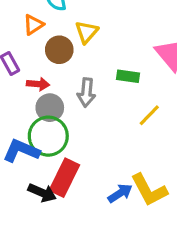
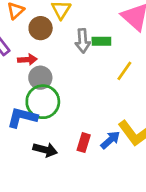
gray arrow: (86, 92) -> (83, 41), moved
red rectangle: (64, 178) -> (84, 143), moved, size x0.6

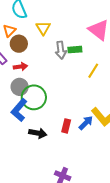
brown circle: (41, 28) -> (19, 44), moved
gray circle: (40, 78) -> (20, 87), moved
blue L-shape: (22, 117) -> (19, 110), turned -60

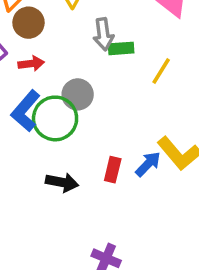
green rectangle: (75, 50) -> (121, 48), moved
gray circle: (20, 87) -> (78, 94), moved
blue L-shape: (19, 110) -> (26, 111), moved

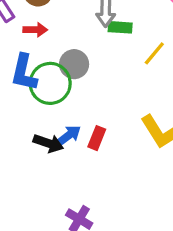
blue L-shape: (26, 111) -> (24, 73), turned -36
blue arrow: (148, 164) -> (68, 136), moved

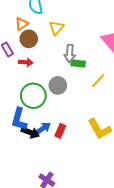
gray circle: (74, 64) -> (58, 85), moved
blue L-shape: (24, 73) -> (19, 119), moved

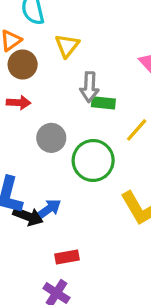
gray circle: (58, 85) -> (51, 138), moved
green circle: (33, 96) -> (93, 160), moved
red rectangle: (60, 131) -> (67, 257), moved, turned 56

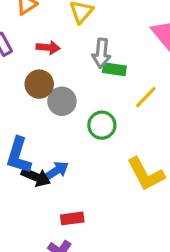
brown circle: (23, 64) -> (39, 84), moved
red arrow: (19, 103) -> (48, 47), moved
green circle: (93, 160) -> (102, 125), size x0.7

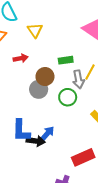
gray arrow: (101, 53) -> (78, 79), moved
brown circle: (39, 84) -> (45, 77), moved
red rectangle: (72, 218) -> (83, 157), moved, size x1.5

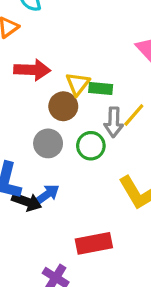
yellow triangle: (35, 30) -> (78, 84), moved
red arrow: (21, 58) -> (32, 70), size x1.5
gray circle: (39, 89) -> (48, 143), moved

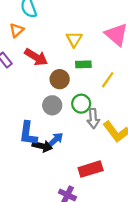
red arrow: (32, 70) -> (36, 57), turned 35
yellow triangle: (78, 84) -> (74, 39), moved
gray arrow: (114, 122) -> (93, 119), moved

